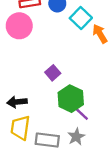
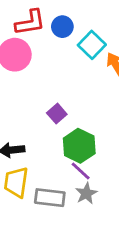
purple line: (81, 113) -> (81, 171), moved

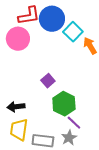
blue circle: (62, 27) -> (52, 19), size x1.6
purple line: (81, 171) -> (74, 123), moved

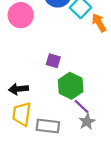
purple square: (48, 81) -> (53, 61), turned -32
gray star: (69, 138) -> (87, 122), moved

